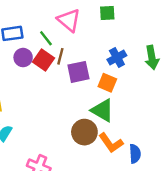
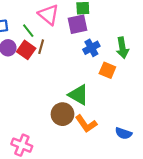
purple square: (78, 72) -> (77, 24), moved
orange square: (107, 83) -> (107, 70), moved
blue semicircle: (135, 154) -> (123, 133), moved, turned 112

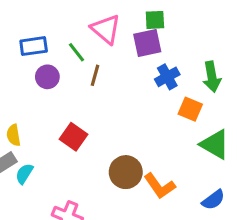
red square: (26, 50) -> (73, 137), moved
green triangle: (79, 95) -> (215, 144), moved
blue semicircle: (123, 133) -> (213, 200), turned -56

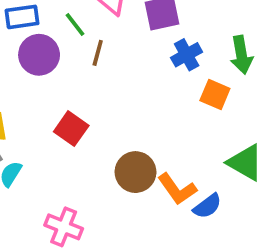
purple circle: (47, 77) -> (39, 55), size x1.4
green triangle: (215, 144) -> (245, 163), moved
blue semicircle: (213, 200) -> (207, 206), moved

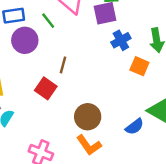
brown line: (98, 53) -> (63, 65), moved
orange L-shape: (177, 189) -> (89, 145), moved
blue semicircle: (207, 206) -> (135, 127), moved

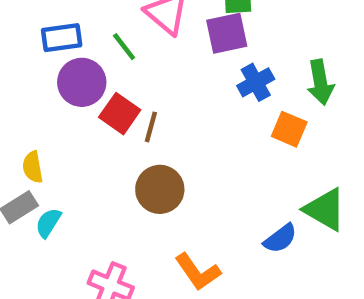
red square: (46, 88) -> (120, 114), moved
brown circle: (88, 117) -> (160, 189), moved

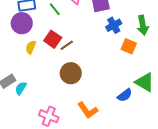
purple circle: (82, 82) -> (22, 23), moved
brown line: (151, 127) -> (67, 45), turned 40
yellow semicircle: (33, 167) -> (31, 47), moved, turned 32

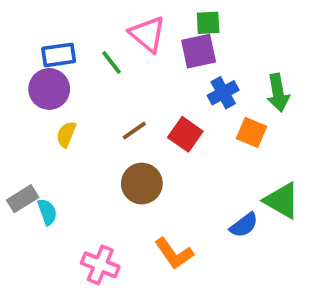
red square: (53, 39) -> (185, 134), moved
cyan semicircle: (21, 88) -> (47, 212), turned 128

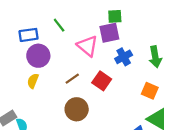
pink triangle: (148, 34) -> (88, 46), moved
green line: (112, 62) -> (59, 25), moved
purple circle: (49, 89) -> (38, 56), moved
orange square: (252, 132) -> (150, 91), moved

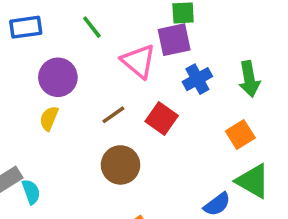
blue rectangle: (28, 35) -> (26, 27), moved
orange square: (150, 91) -> (240, 135), turned 35

